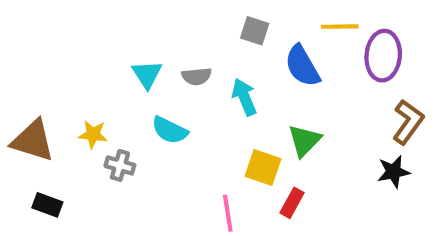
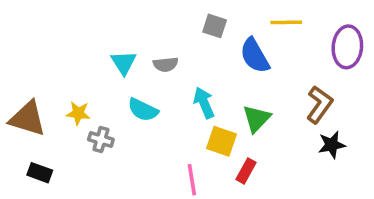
purple ellipse: (383, 56) -> (347, 47), moved
cyan arrow: (244, 97) -> (204, 103), moved
brown L-shape: (408, 122) -> (319, 105), moved

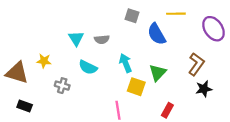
purple ellipse: (347, 47) -> (213, 29), turned -40
yellow star: (78, 113) -> (44, 61), moved
red rectangle: (246, 171) -> (167, 110), moved

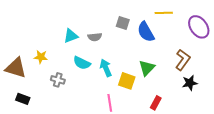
gray square: (132, 16) -> (123, 23), moved
cyan triangle: (76, 38) -> (71, 36), turned 42
cyan arrow: (125, 63) -> (106, 68), moved

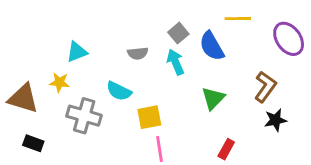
gray square: (123, 23) -> (178, 33), turned 32
cyan triangle: (71, 36) -> (77, 52), moved
cyan arrow: (106, 68) -> (175, 62), moved
gray cross: (58, 80) -> (84, 116), size x1.6
yellow square: (127, 81) -> (149, 117), moved, turned -30

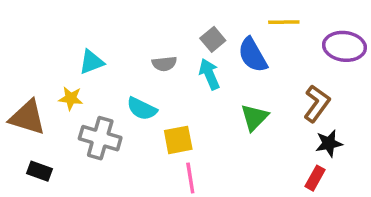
purple ellipse: (289, 39) -> (344, 46), turned -48
red rectangle: (226, 149) -> (315, 178), moved

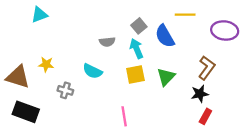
cyan triangle: (92, 62) -> (39, 15), moved
gray cross: (100, 138) -> (65, 90), size x0.6
yellow square: (178, 140) -> (135, 75), moved
black star: (329, 143) -> (200, 94), moved
black rectangle: (40, 171) -> (26, 112), size x1.6

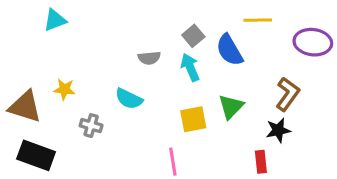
yellow square: (135, 75) -> (193, 119), moved
red rectangle: (205, 116) -> (261, 162), moved, turned -35

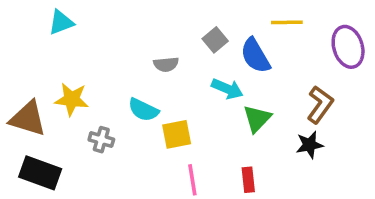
purple ellipse: (313, 42) -> (348, 47), turned 66
cyan arrow: (190, 67) -> (227, 89), moved, turned 136
yellow star: (64, 89) -> (72, 99), size x1.4
yellow square: (193, 119) -> (177, 134), moved
red rectangle: (261, 162) -> (248, 180), moved

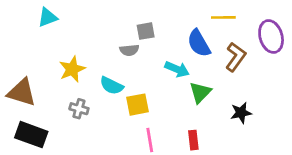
gray square: (215, 40) -> (146, 31), moved, turned 30
yellow star: (72, 99) -> (72, 69), moved, turned -30
brown L-shape: (320, 105) -> (236, 57), moved

